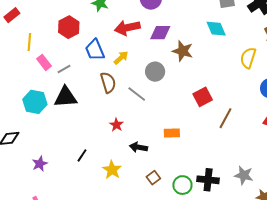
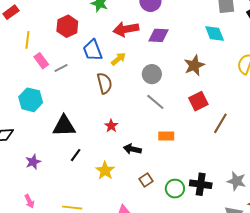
brown star: (183, 51) -> (194, 65), moved, turned 30
gray line: (137, 94) -> (155, 102), moved
black triangle: (66, 97) -> (64, 126), moved

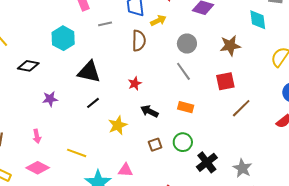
gray line: (61, 68) -> (105, 24), moved
black cross: (201, 184) -> (207, 162), turned 30
green circle: (175, 189) -> (183, 142), moved

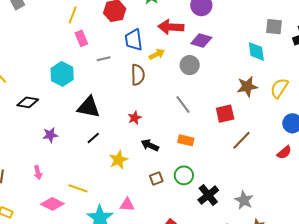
gray circle: (187, 44) -> (190, 65), moved
brown star: (230, 46) -> (247, 86), moved
pink diamond: (38, 168) -> (52, 204), moved

